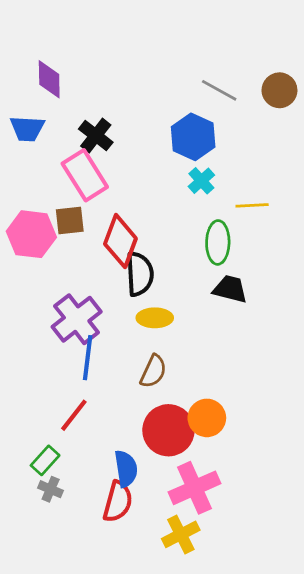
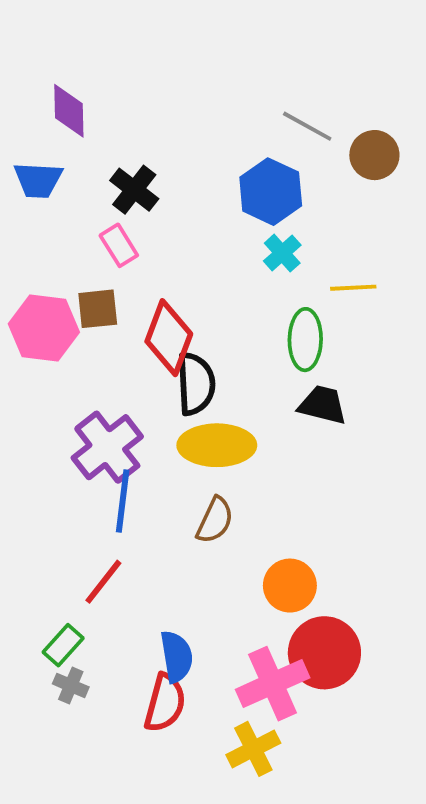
brown circle: (279, 90) -> (374, 155), moved
pink rectangle: (85, 175) -> (119, 245), size x0.6
yellow ellipse: (155, 318) -> (217, 445), size x1.5
red circle: (168, 430) -> (324, 653), moved

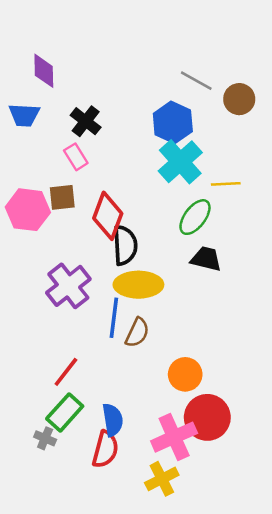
cyan cross: (282, 253) -> (180, 162), size x1.8
green ellipse: (305, 340) -> (195, 217), turned 36
blue line: (123, 501) -> (114, 318), moved
green rectangle: (63, 645) -> (65, 412), moved, size x1.4

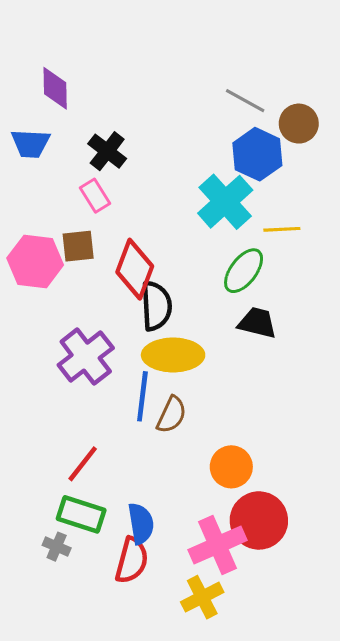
blue hexagon: (173, 122) -> (257, 154), moved
green rectangle: (65, 412) -> (81, 514), turned 66

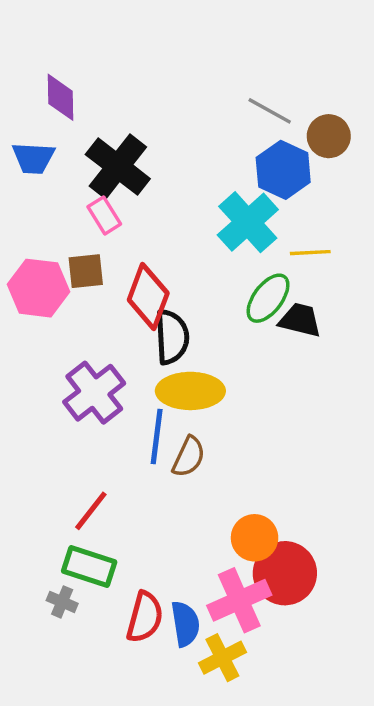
black cross: (107, 151) -> (118, 167), size x1.5
black trapezoid: (257, 323) -> (300, 320), moved
orange circle: (231, 467) -> (255, 538), moved
blue semicircle: (141, 524) -> (185, 624), moved

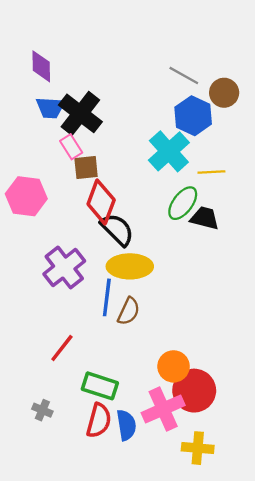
blue trapezoid: (33, 158) -> (50, 108), moved
brown square: (86, 271) -> (86, 167), moved
black semicircle: (172, 337) -> (117, 230), turned -42
green rectangle: (89, 566) -> (100, 386), moved
yellow cross: (222, 658) -> (198, 448), moved, turned 32

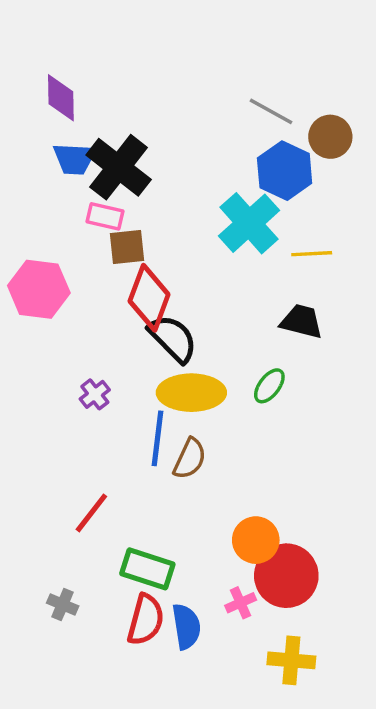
pink rectangle: (71, 147) -> (105, 216), turned -45
green ellipse: (183, 203) -> (269, 386), moved, size x0.7
purple cross: (64, 268) -> (95, 394), size x0.5
pink cross: (163, 409) -> (241, 603), size x0.5

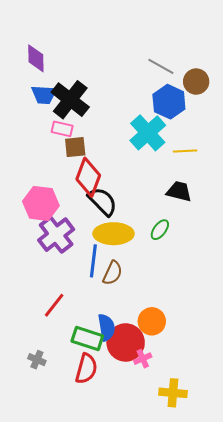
pink hexagon: (39, 289) -> (41, 203), moved
purple cross: (95, 394) -> (56, 235), size x2.0
red circle: (286, 576) -> (126, 342), moved
blue semicircle: (186, 626) -> (106, 327), moved

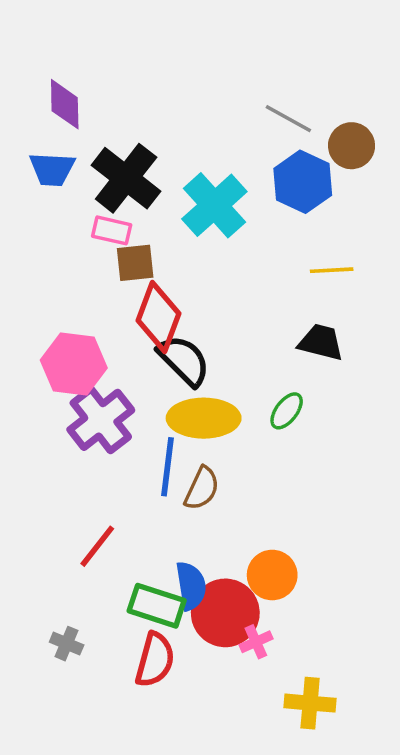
blue trapezoid: (44, 95) -> (52, 169), moved
cyan cross: (148, 133) -> (214, 205), moved

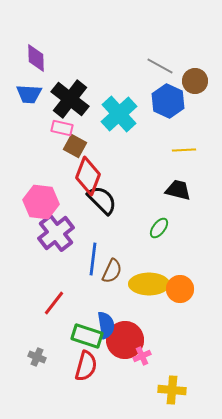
brown square: (135, 263) -> (75, 146), turned 35
yellow ellipse: (204, 418) -> (149, 284), moved
orange circle: (272, 575) -> (180, 289), moved

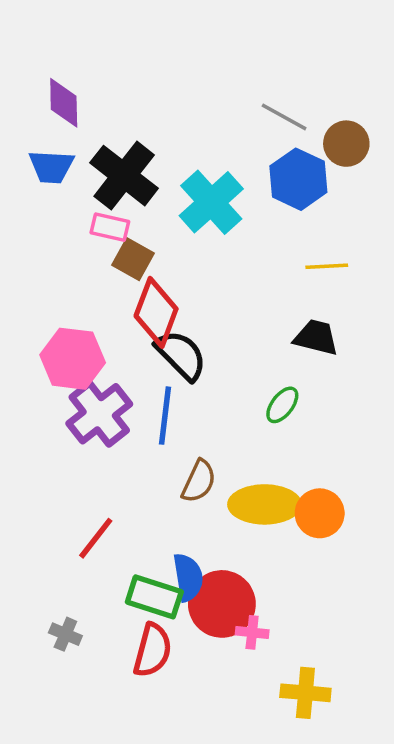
blue line: (93, 259) -> (165, 416), moved
pink cross: (142, 356) -> (252, 632), turned 30

